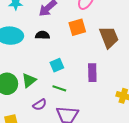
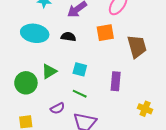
cyan square: (57, 65) -> (80, 69), turned 32
green triangle: (29, 80) -> (49, 71), moved

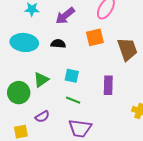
purple semicircle: (57, 108) -> (42, 117), moved

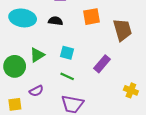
purple rectangle: (108, 85) -> (102, 64), turned 36

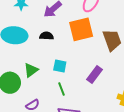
orange square: (91, 17) -> (81, 29), size x1.4
green line: (67, 76) -> (61, 89), turned 48

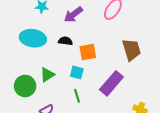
orange square: (81, 29) -> (88, 52), moved, size x0.7
purple rectangle: (95, 74) -> (111, 83), size x1.4

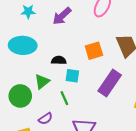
black semicircle: (65, 41) -> (59, 60), moved
orange square: (88, 52) -> (94, 51), moved
green line: (77, 96) -> (64, 98), moved

